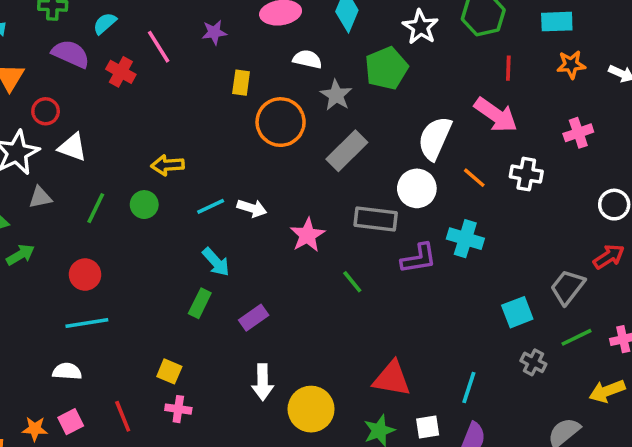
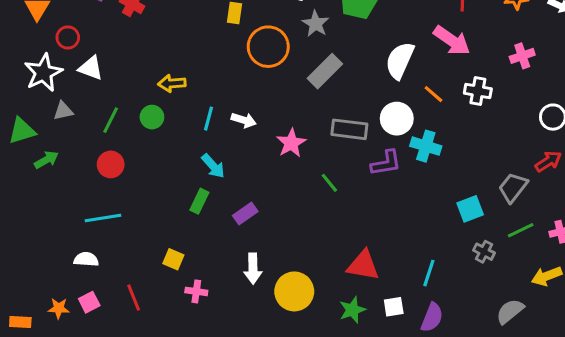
white circle: (417, 188) -> (397, 119), moved
cyan line: (211, 206) -> (209, 119), turned -50
red circle: (85, 275) -> (111, 164), moved
pink cross: (178, 409) -> (196, 291), moved

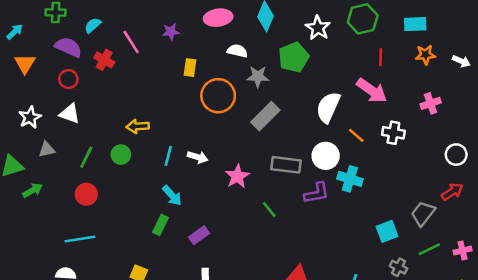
gray star: (316, 24) -> (258, 76), turned -30
red circle: (68, 37) -> (68, 79), moved
white star: (43, 73) -> (30, 117), size x0.7

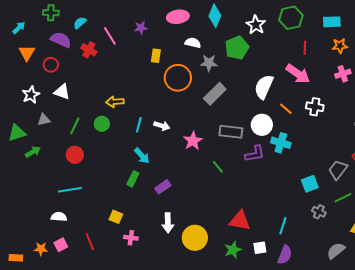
red circle: (68, 79) -> (51, 65), moved
pink cross: (431, 103) -> (343, 74), moved

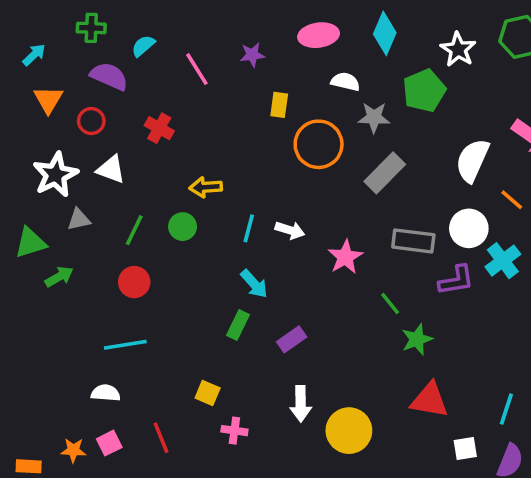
red cross: (89, 50) -> (159, 128), moved
white star: (31, 95) -> (55, 175), size x1.4
cyan cross: (281, 143) -> (503, 261), turned 36
green star: (233, 250) -> (417, 339), moved

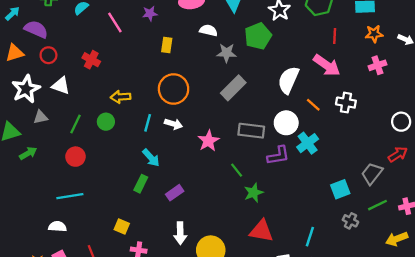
purple semicircle: (109, 76) -> (36, 29), moved
orange triangle: (48, 100) -> (15, 53), moved, turned 42
orange circle: (319, 144) -> (174, 89), moved

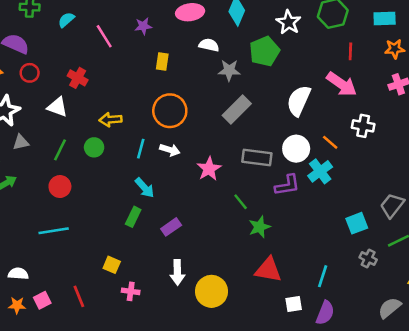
white triangle: (61, 86) -> (57, 107), moved
orange line: (313, 105) -> (330, 142), moved
white semicircle: (57, 226) -> (18, 274), moved

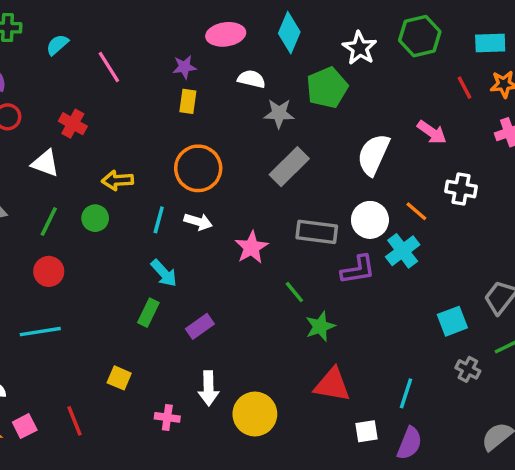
purple star: (143, 26) -> (184, 67), moved
red line: (350, 51) -> (464, 88), moved, turned -30
pink arrow: (342, 84) -> (432, 132), size x0.7
pink cross: (131, 291) -> (167, 417), moved

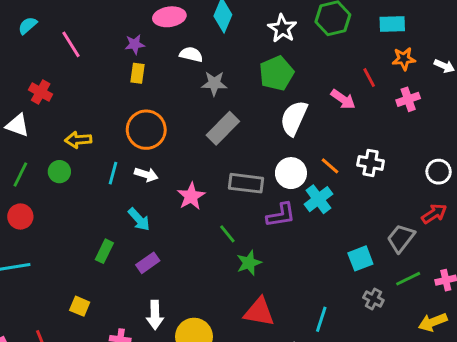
green pentagon: (327, 88) -> (276, 73), moved
red line: (464, 88) -> (369, 78), moved
white cross: (461, 189) -> (371, 163), moved
cyan arrow: (164, 273) -> (139, 219), moved

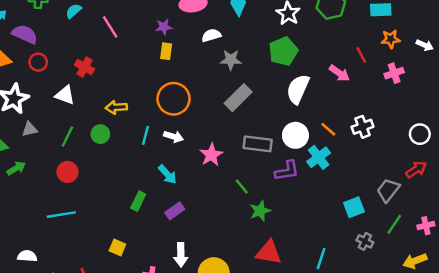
white semicircle: (191, 54) -> (211, 35), turned -30
white cross: (371, 163) -> (362, 127), turned -30
green line: (408, 279) -> (394, 224), turned -30

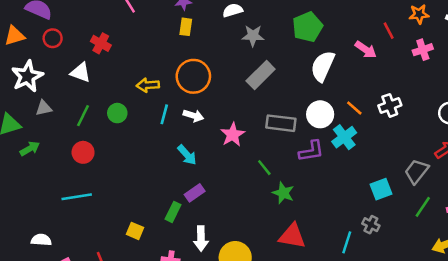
yellow arrow: (116, 107) -> (148, 85), moved
green rectangle: (138, 201) -> (173, 212), moved
green star: (260, 211) -> (283, 193), turned -30
gray cross: (365, 241) -> (371, 225), moved

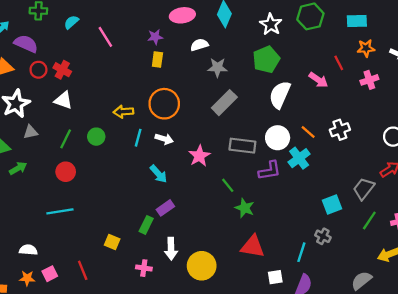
red cross: (101, 43) -> (62, 70), moved

